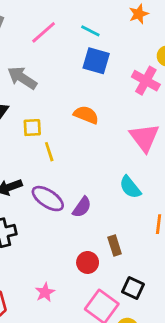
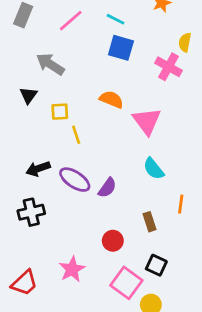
pink triangle: (144, 137) -> (147, 121), moved
brown rectangle: (115, 245) -> (149, 222), moved
pink star: (45, 292) -> (72, 269), size x1.4

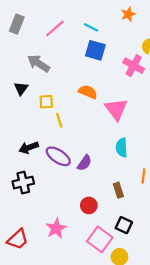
cyan semicircle: (154, 169) -> (122, 148), turned 36

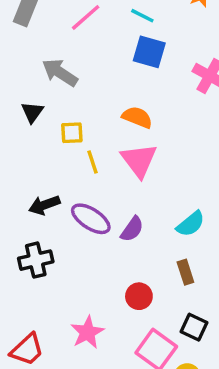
pink triangle: (116, 109) -> (139, 160), moved
cyan semicircle: (122, 148) -> (191, 224), moved, turned -126

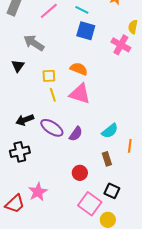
yellow square: (72, 133) -> (49, 76), moved
pink triangle: (139, 160) -> (80, 94), turned -35
pink star: (87, 332) -> (38, 192), moved

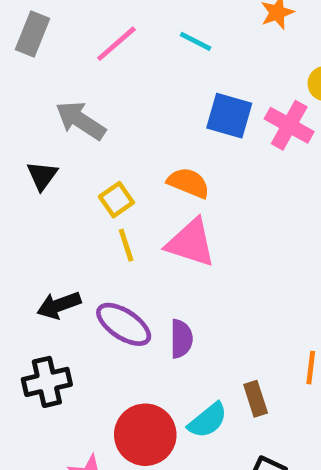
blue square: (86, 31) -> (229, 116), moved
yellow square: (49, 76) -> (116, 200), turned -32
cyan semicircle: (110, 131) -> (208, 420), moved
purple semicircle: (76, 134) -> (181, 339), turned -35
red circle: (80, 173) -> (145, 435), moved, size x1.6

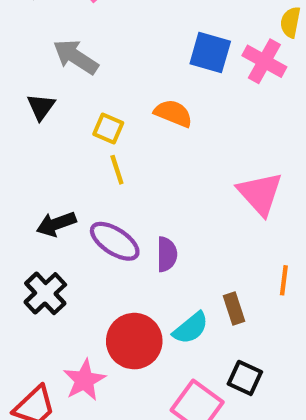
yellow square: (116, 200) -> (108, 128), turned -32
pink triangle: (191, 243) -> (260, 194), moved, turned 30
black cross: (47, 382) -> (45, 293), turned -30

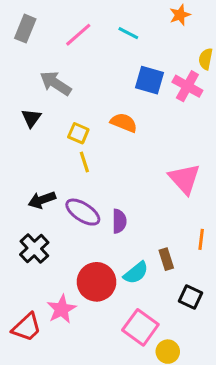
black square: (245, 378) -> (191, 297), moved

